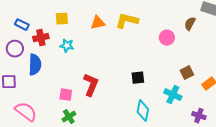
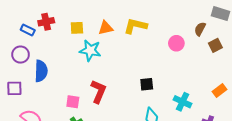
yellow square: (62, 19) -> (77, 28), moved
red cross: (41, 38) -> (46, 22), moved
cyan star: (67, 46) -> (90, 50), moved, size x1.5
brown square: (187, 73) -> (215, 45), moved

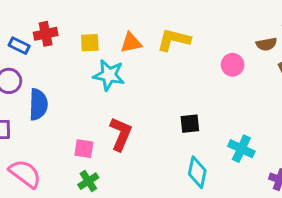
brown semicircle: (200, 29) -> (266, 44), turned -128

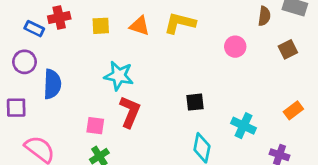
orange triangle: (131, 43) -> (140, 26), turned 30
brown semicircle: (266, 44) -> (264, 16), moved, turned -72
cyan star: (109, 75) -> (119, 76), moved

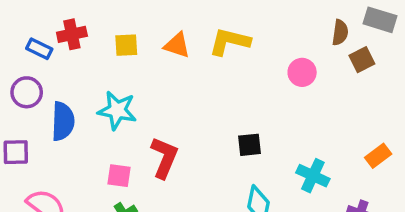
brown square: (288, 49) -> (362, 60), moved
cyan star: (119, 76) -> (117, 110), moved

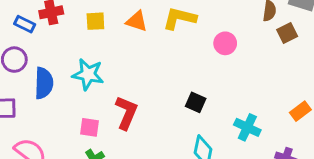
pink circle: (302, 72) -> (225, 43), moved
black square: (249, 145) -> (196, 102), turned 30

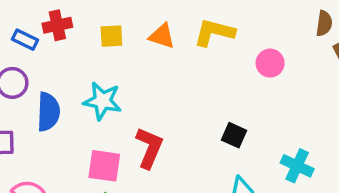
pink square: (90, 127) -> (104, 166), size x1.4

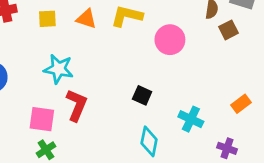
pink circle: (270, 63) -> (170, 40), size x1.4
cyan star: (102, 101) -> (59, 69), moved

